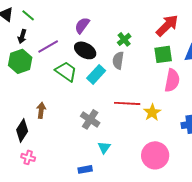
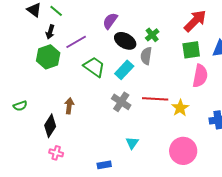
black ellipse: (85, 50) -> (125, 41), moved
gray cross: (90, 119) -> (121, 102), moved
blue rectangle: (85, 169) -> (104, 165), moved

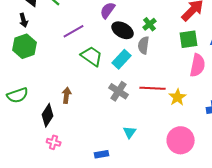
black arrow: (50, 32) -> (24, 20), moved, turned -32
green hexagon: (48, 57) -> (25, 46), moved
green semicircle: (20, 106) -> (18, 95), size x1.5

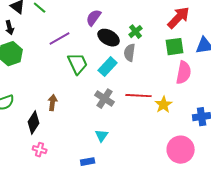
green trapezoid: (92, 56) -> (78, 64), turned 30
cyan triangle: (130, 132) -> (102, 136), moved
pink circle: (181, 140) -> (181, 150), moved

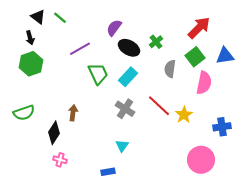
green square: (175, 47) -> (195, 57), turned -30
gray semicircle: (130, 53) -> (170, 69), moved
red line: (139, 96) -> (159, 106), turned 40

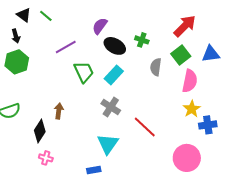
green cross: (156, 42) -> (142, 40), turned -32
red line: (159, 106) -> (145, 127), moved
yellow star: (184, 115) -> (192, 109), moved
cyan triangle: (122, 146) -> (108, 144), size x1.6

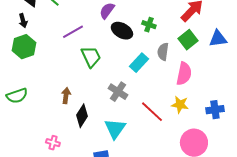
cyan rectangle: (114, 75) -> (139, 63), moved
pink semicircle: (190, 81) -> (184, 74), moved
yellow star: (192, 109) -> (180, 105), moved, turned -30
black diamond: (40, 131) -> (82, 116), moved

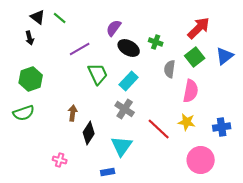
blue triangle: (218, 39) -> (225, 56), turned -30
green hexagon: (24, 47) -> (31, 79), moved
cyan rectangle: (139, 63) -> (129, 81), moved

